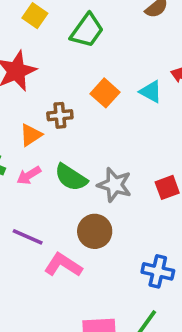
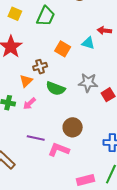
green semicircle: (71, 177) -> (56, 88), moved
gray star: (115, 185) -> (88, 83), moved

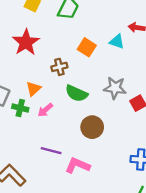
orange triangle: (26, 81) -> (33, 89), moved
brown circle: (73, 127) -> (92, 127), moved

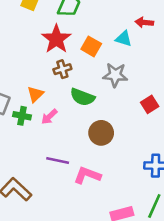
red star: (26, 42) -> (56, 39), moved
gray star: (115, 88) -> (115, 75), moved

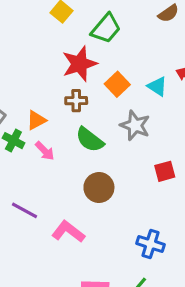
pink arrow: (49, 117) -> (45, 151), turned -108
purple line: (58, 161) -> (24, 210), moved

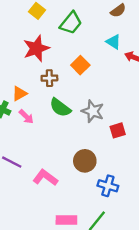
red star: (79, 64) -> (36, 48), moved
cyan triangle: (157, 86) -> (113, 42), moved
gray star: (135, 125) -> (93, 111), moved
brown circle: (99, 187) -> (85, 161), moved

